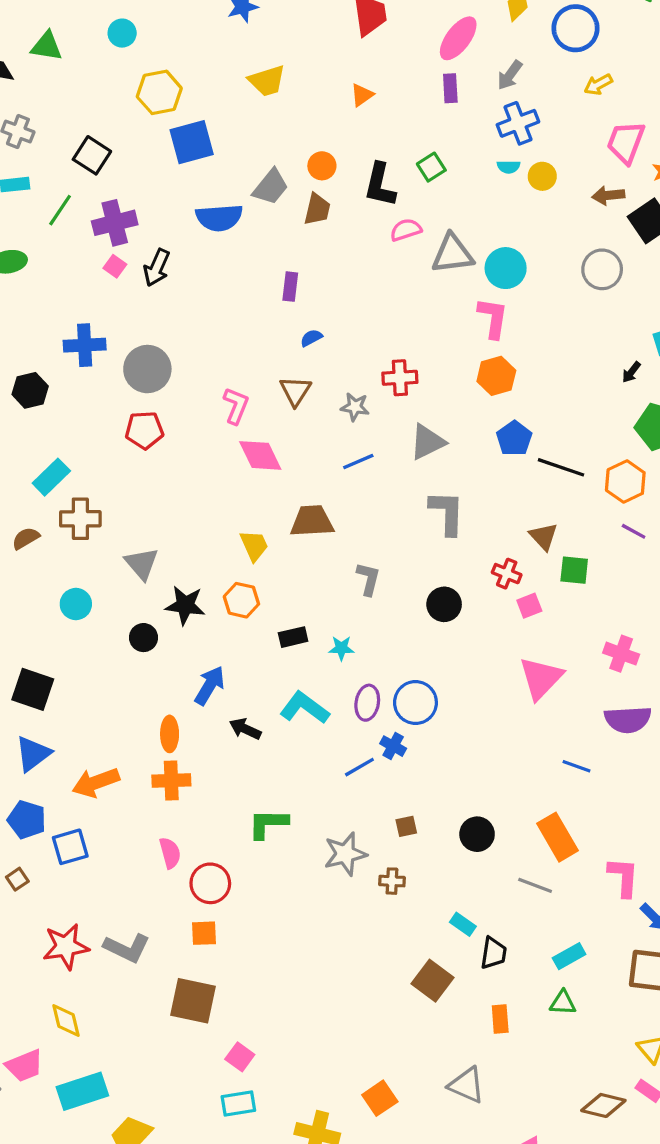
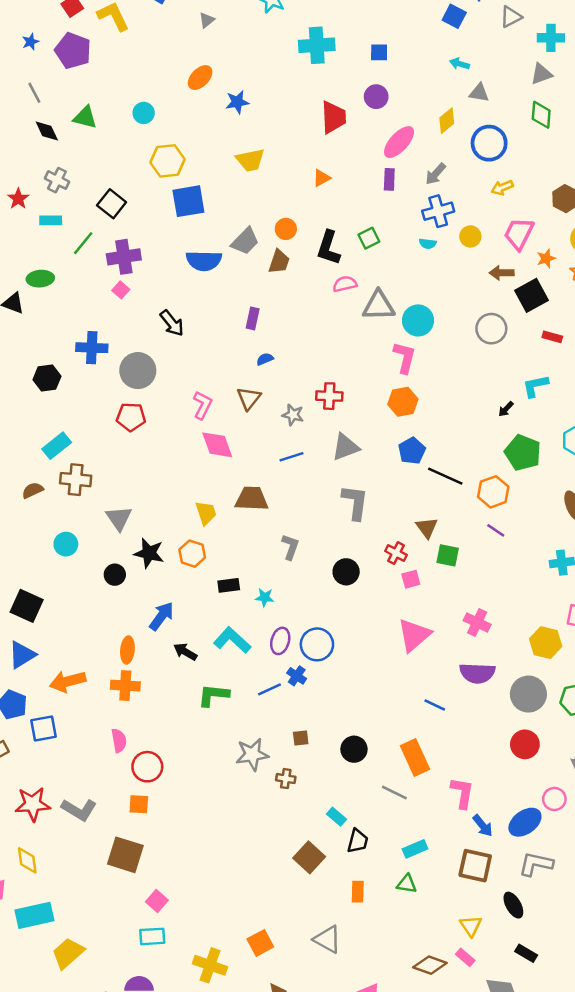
yellow circle: (542, 176) -> (470, 236), moved
black arrow: (157, 268) -> (172, 323), moved, turned -68
green L-shape: (268, 824) -> (213, 695), moved

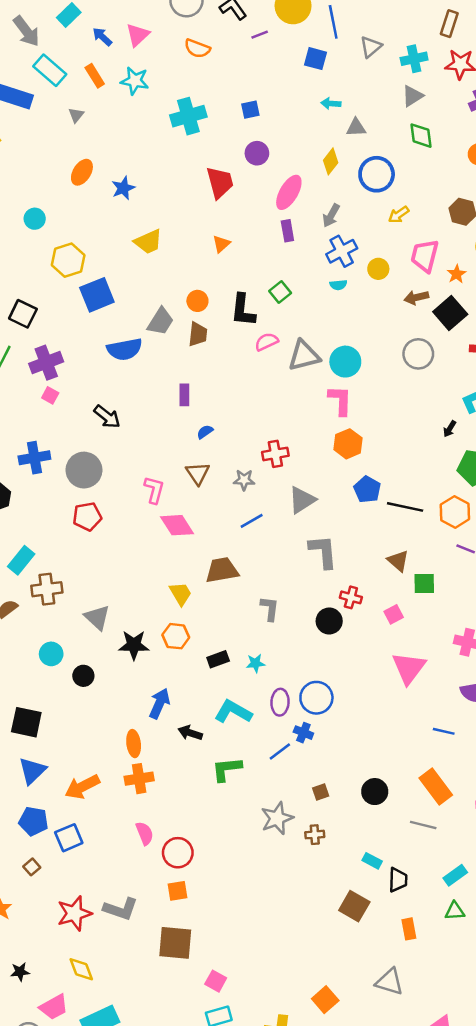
red cross: (396, 553) -> (351, 597), moved
black circle: (115, 575) -> (83, 676), moved

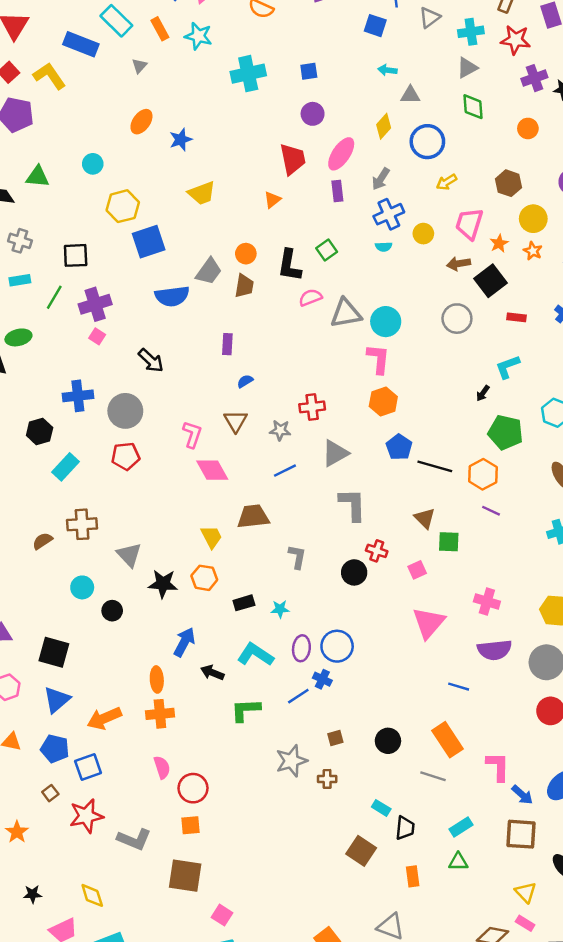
red trapezoid: (220, 182) -> (293, 159), moved
black square: (23, 314) -> (76, 255), turned -32
cyan rectangle: (21, 560) -> (65, 467), moved
red star: (74, 913) -> (86, 816), moved

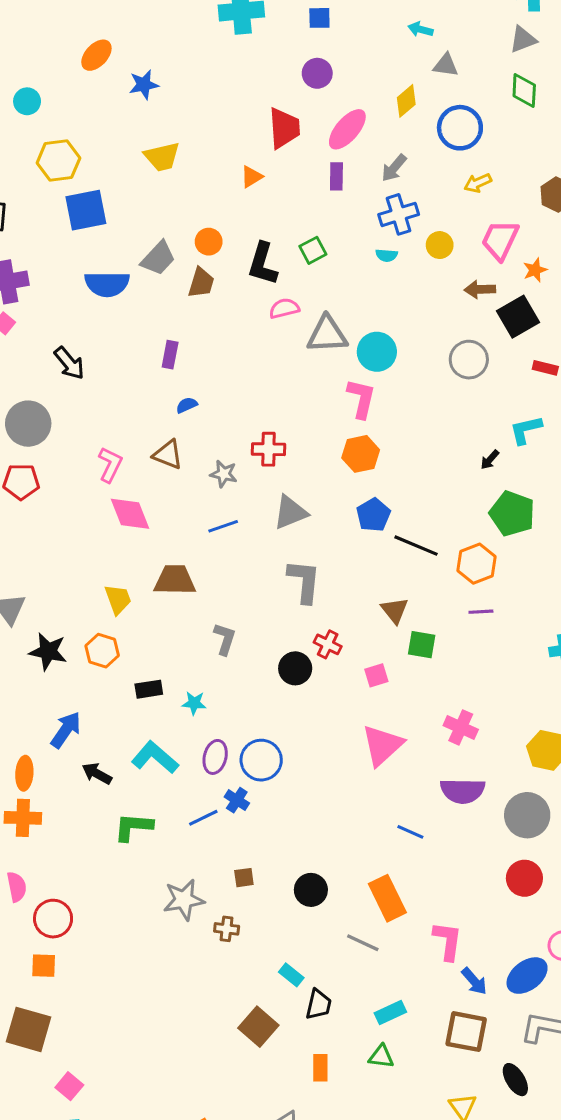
brown triangle: (236, 421) -> (168, 455), turned -45
purple line: (491, 511) -> (481, 612), turned -36

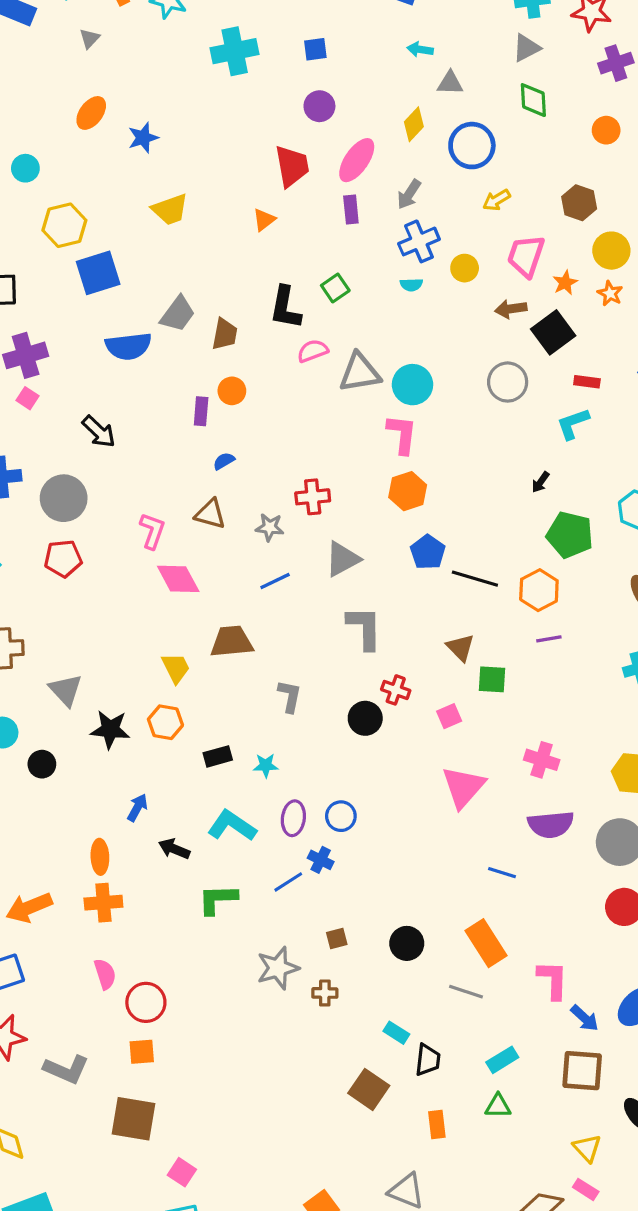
orange circle: (209, 242) -> (232, 391), moved
cyan L-shape: (526, 430) -> (573, 424), moved
blue arrow: (66, 730) -> (137, 808), size x0.7
blue circle: (261, 760) -> (341, 816), size x0.7

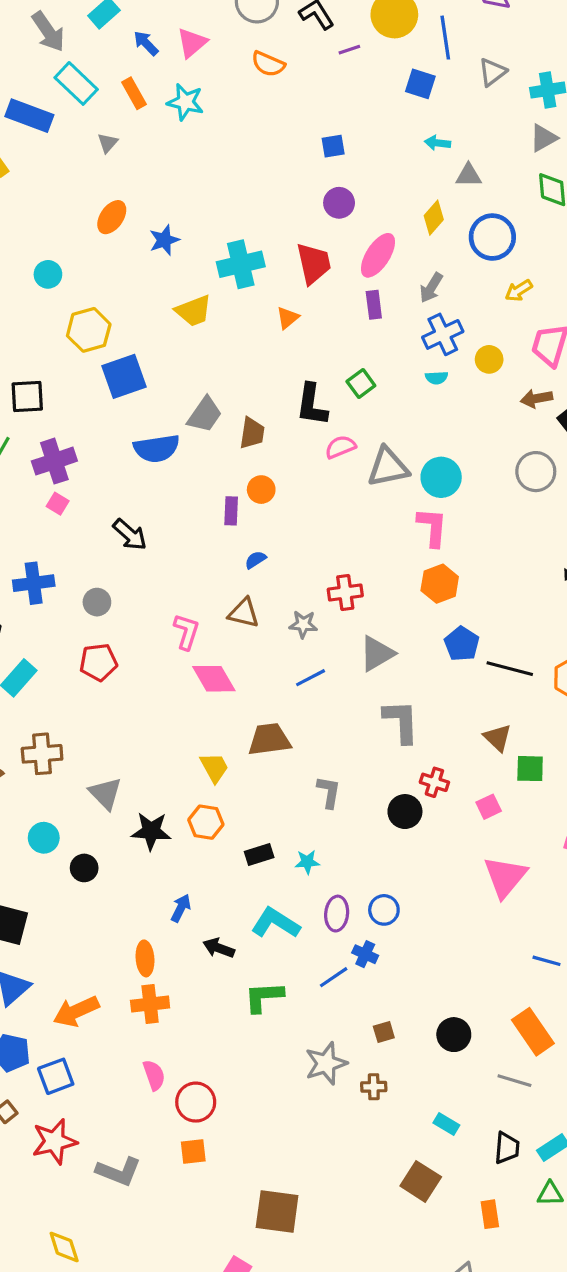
cyan cross: (235, 51) -> (241, 264), moved
gray circle: (64, 498) -> (97, 602), size x0.6
black trapezoid: (428, 1060) -> (507, 1148), moved
brown square: (134, 1119) -> (277, 1212), moved

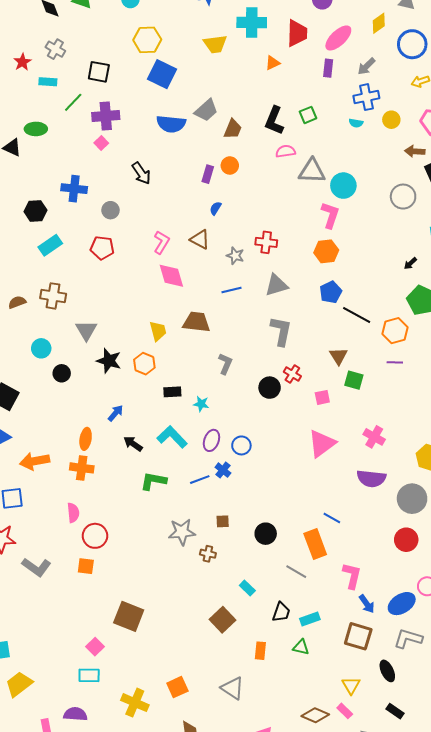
blue square: (124, 376) -> (162, 74), turned 32
blue semicircle: (255, 560) -> (215, 208), turned -40
blue line: (546, 961) -> (332, 518), moved

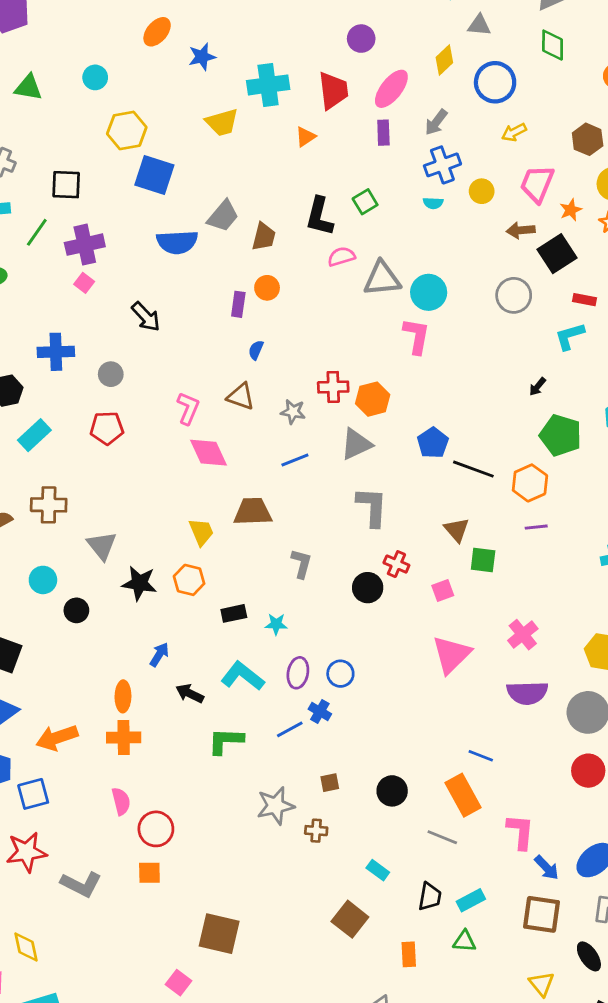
orange hexagon: (326, 251) -> (373, 399), moved
pink cross: (374, 437) -> (523, 635), turned 30

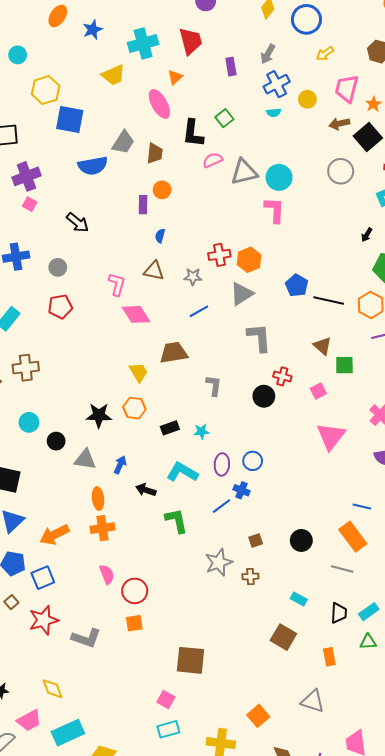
pink ellipse: (391, 89) -> (159, 104), moved, turned -60
gray triangle: (102, 546) -> (85, 459), moved, turned -35
green L-shape: (226, 741) -> (176, 521), turned 84

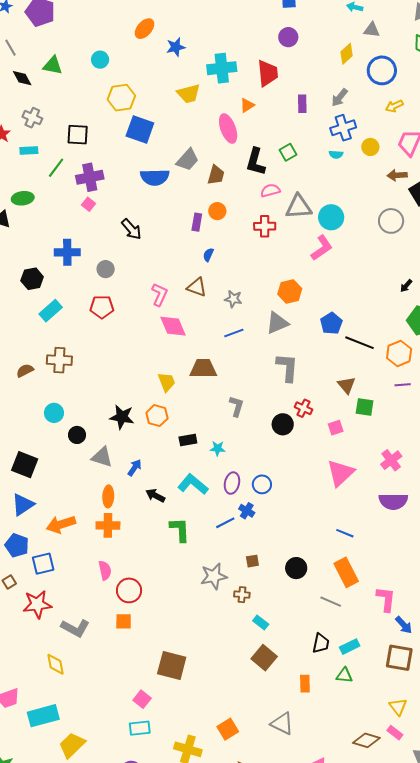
pink L-shape: (275, 210) -> (322, 248), turned 44
red cross: (219, 255) -> (265, 226), moved
blue line: (362, 506) -> (345, 533), moved
cyan rectangle: (299, 599) -> (261, 622), moved
yellow diamond: (53, 689) -> (56, 664), moved

